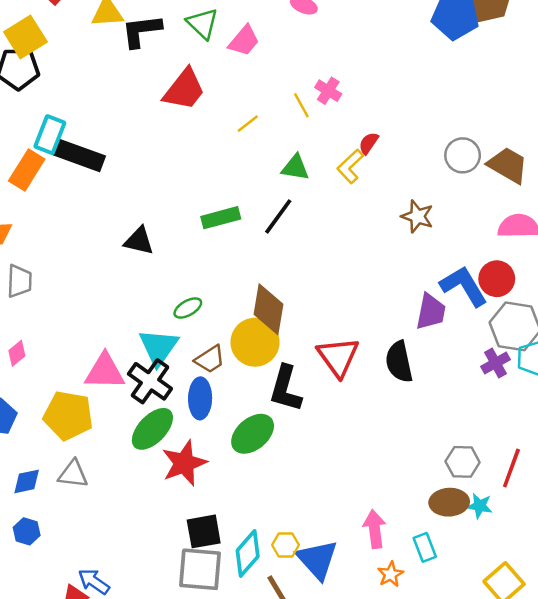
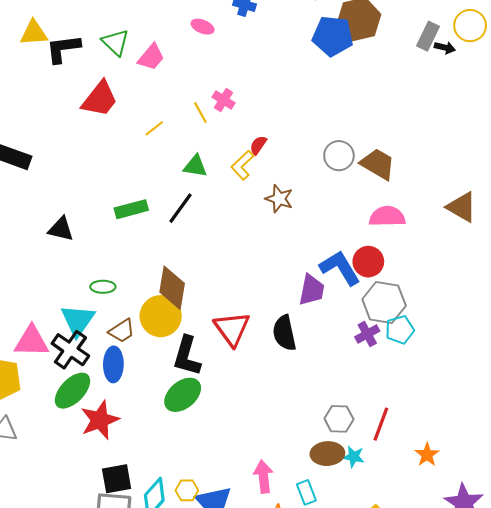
brown star: (417, 216) -> (279, 199), moved
green ellipse: (188, 308) -> (103, 287), turned 30
green ellipse: (253, 434) -> (183, 395), moved

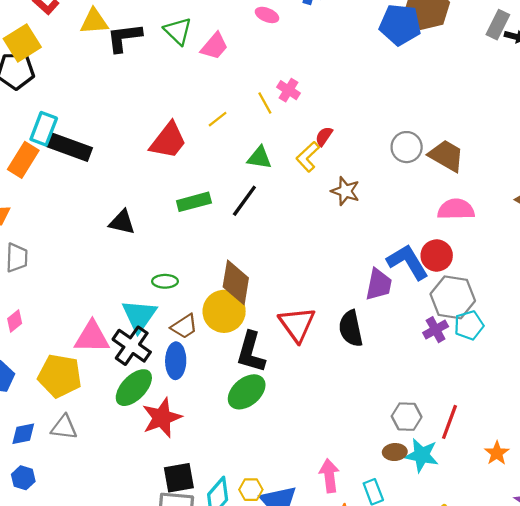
red trapezoid: (100, 99) -> (168, 141), moved
brown ellipse: (327, 454) -> (395, 452), size x0.7
cyan star: (354, 457) -> (422, 455), size x1.5

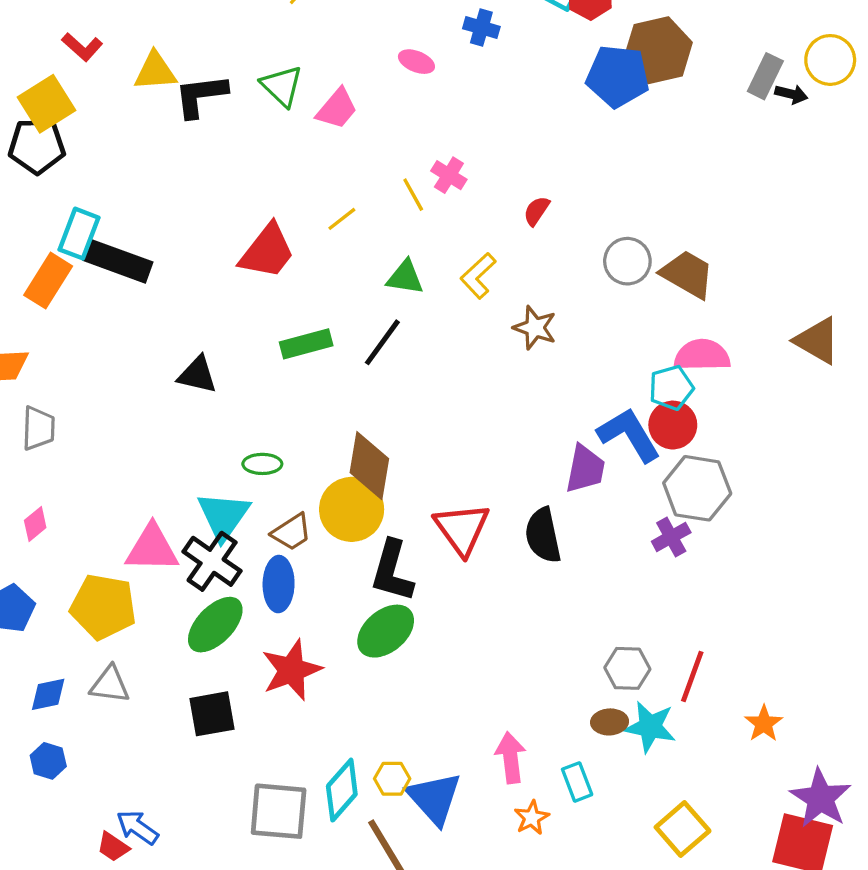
red semicircle: (324, 136) -> (537, 211), moved
cyan pentagon: (469, 325) -> (671, 388), moved
red star: (162, 418) -> (292, 670), moved
black square: (179, 478) -> (212, 714), moved

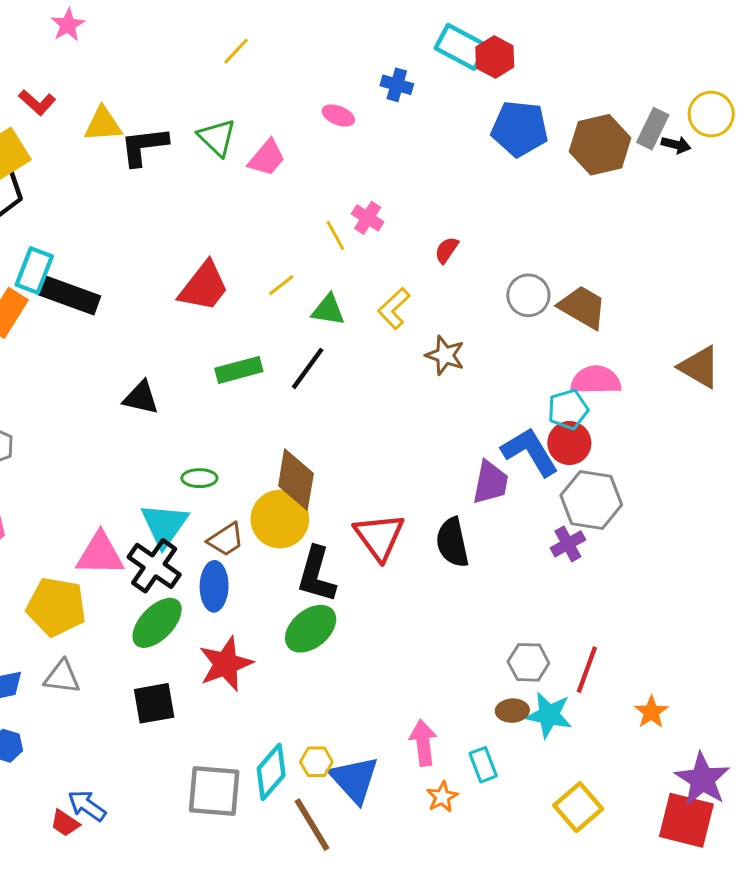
brown hexagon: (658, 50) -> (600, 145), moved
yellow line: (342, 219) -> (281, 285), moved

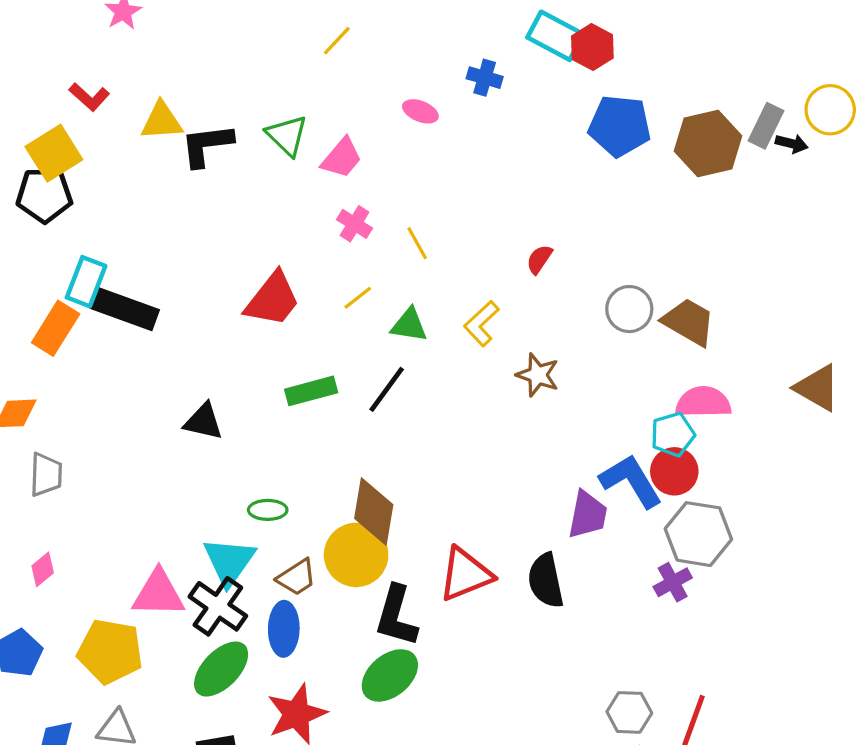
yellow line: (236, 51) -> (337, 41), moved
pink cross: (368, 218) -> (354, 224), moved
red triangle: (379, 537) -> (465, 574), turned 44

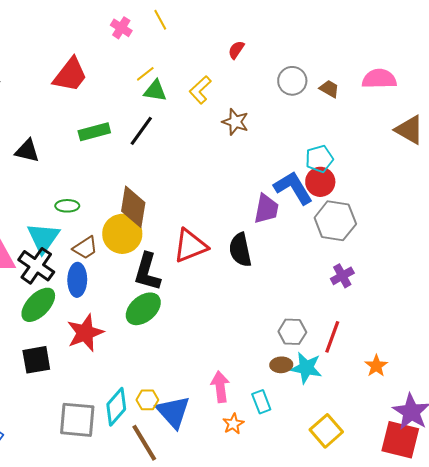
yellow line: (417, 243) -> (160, 20), moved
yellow line: (358, 298) -> (145, 74), moved
brown trapezoid: (689, 322) -> (329, 89), size x0.6
pink semicircle: (703, 402) -> (379, 79), moved
purple cross: (673, 582) -> (342, 276), moved

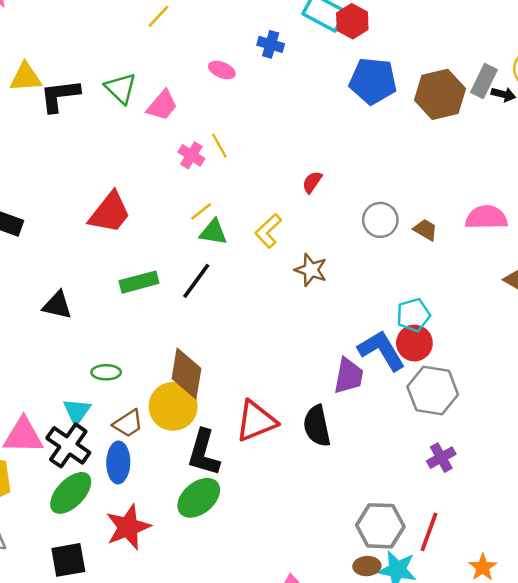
pink cross: (121, 28) -> (191, 155), moved
cyan triangle: (43, 238) -> (77, 411), size x0.7
gray hexagon: (292, 332) -> (380, 526), size x1.4

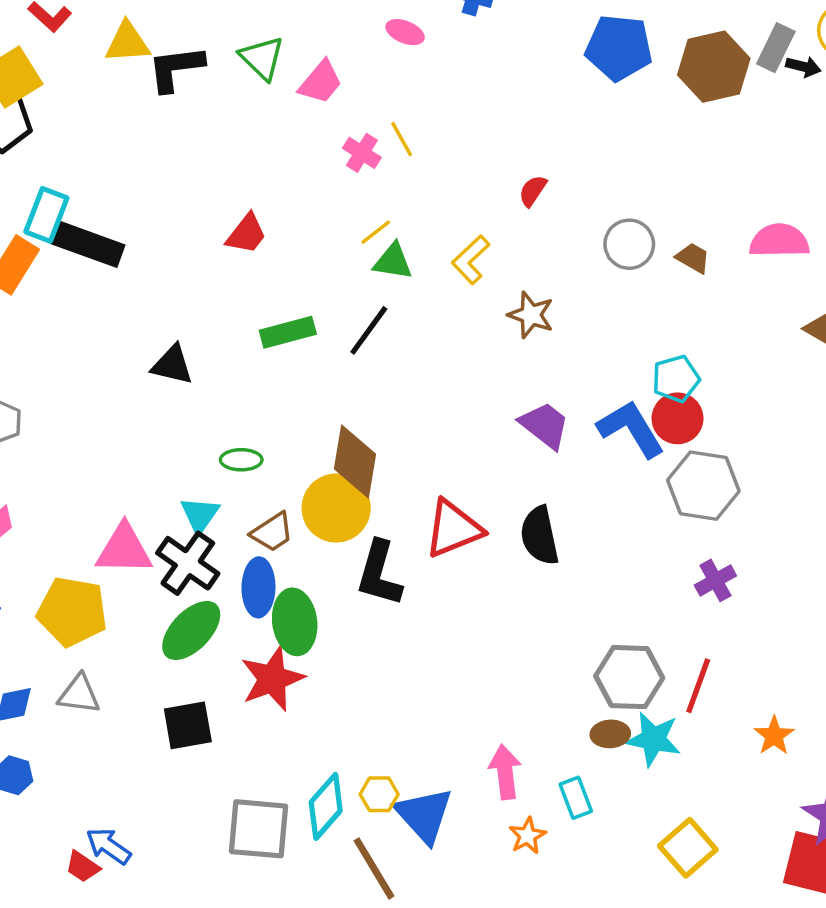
red trapezoid: (110, 213) -> (246, 234), size x0.7
purple trapezoid: (349, 376) -> (545, 425), moved, turned -63
green ellipse: (199, 498) -> (295, 622), moved, turned -57

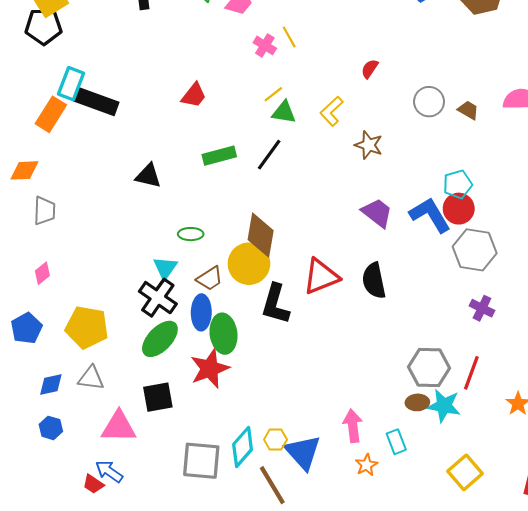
pink triangle: (124, 549) -> (119, 427), moved
purple cross: (715, 580) -> (482, 308), turned -35

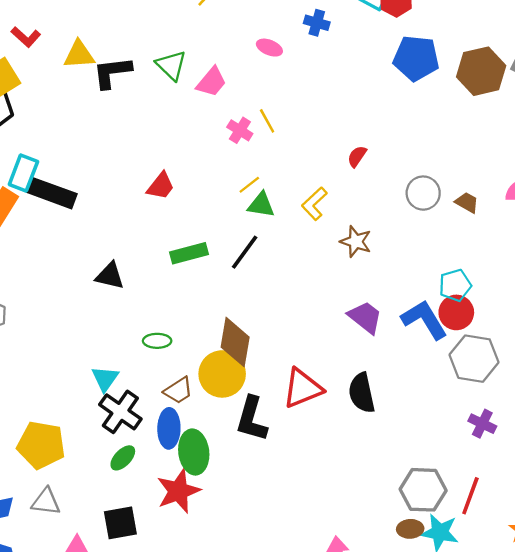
cyan triangle: (165, 268) -> (105, 379), moved
green ellipse: (160, 339) -> (123, 458), size x0.6

